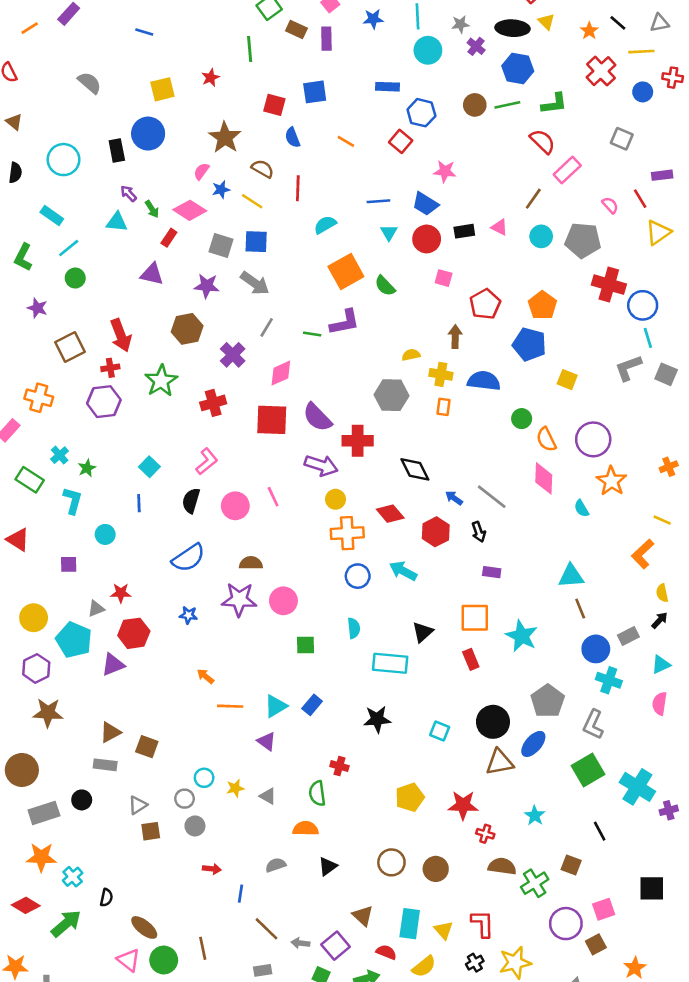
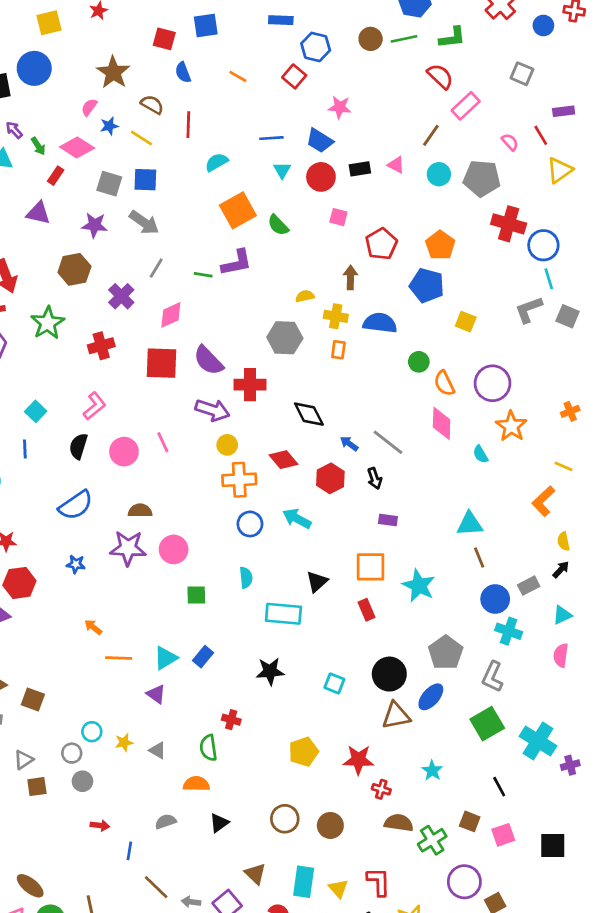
pink square: (604, 909) -> (503, 835), moved

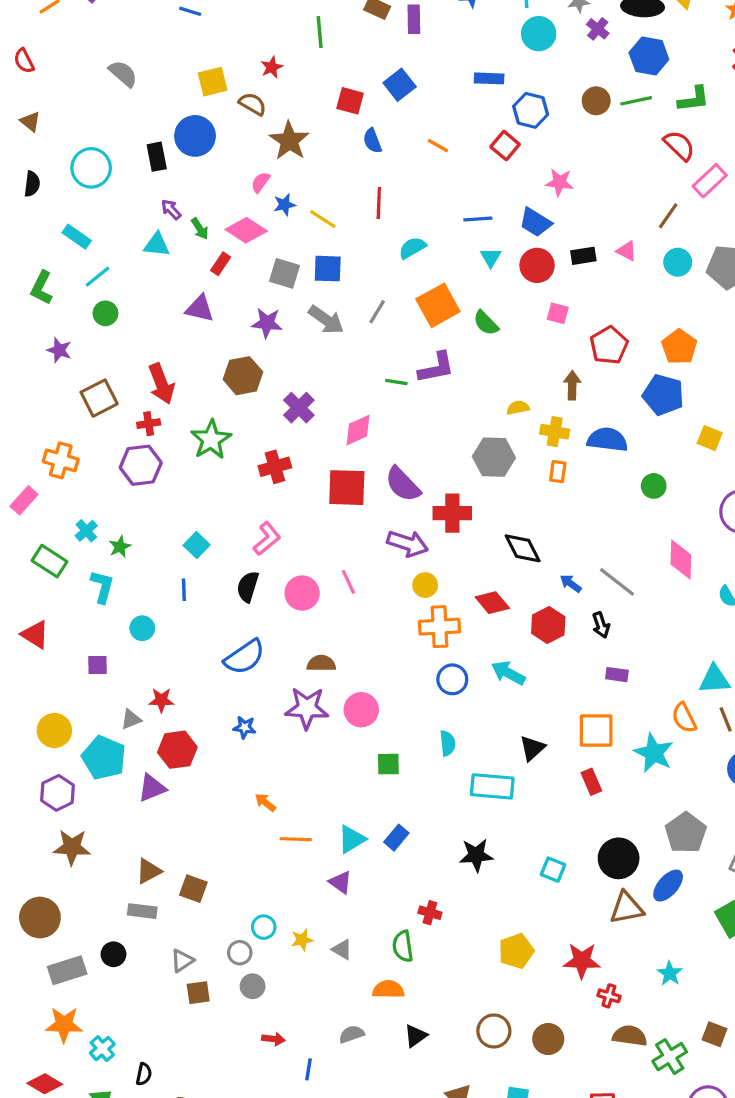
blue square: (206, 25) -> (400, 85), turned -30
brown semicircle: (152, 105) -> (253, 104), moved
gray line: (156, 268) -> (377, 312), moved
orange semicircle: (444, 383) -> (684, 718), moved

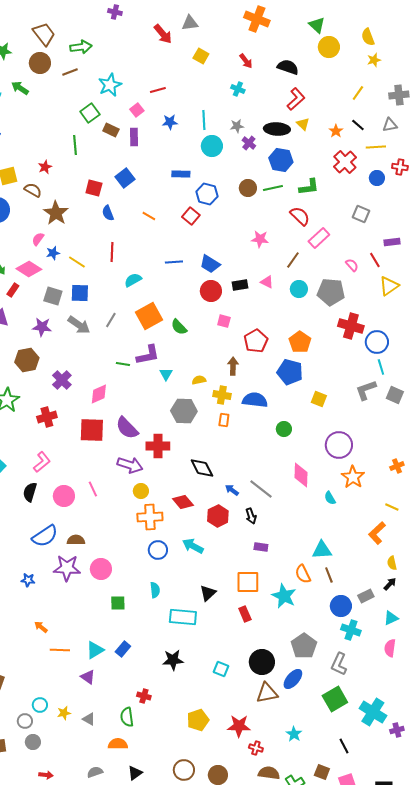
pink star: (559, 182) -> (260, 239), moved
cyan triangle: (491, 257) -> (166, 374), moved
blue semicircle: (245, 657) -> (45, 536), moved

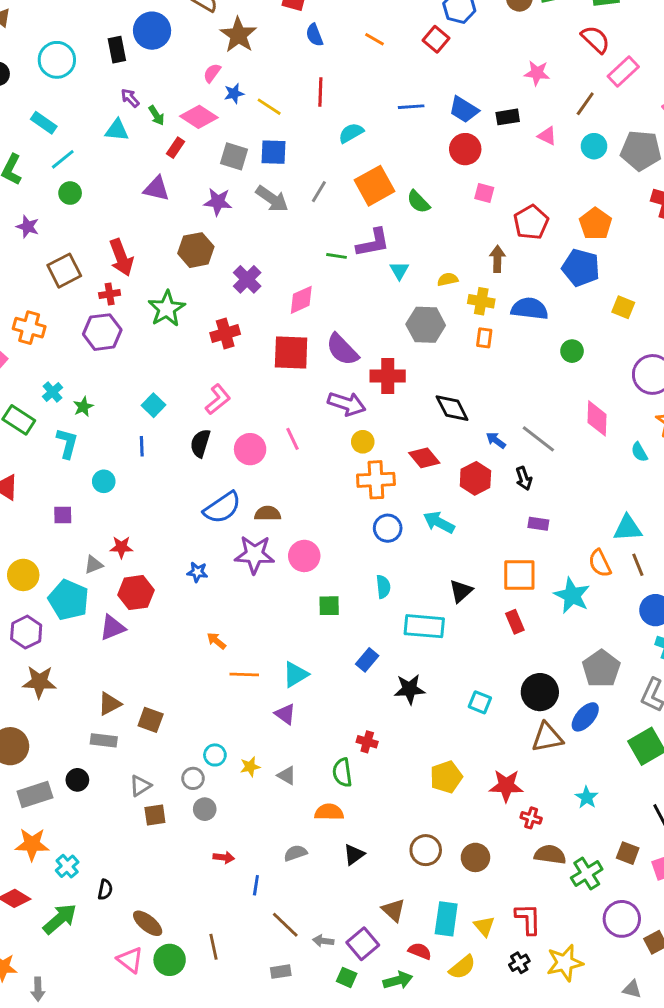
black rectangle: (240, 285) -> (508, 117), moved
blue rectangle: (123, 649) -> (367, 660), moved

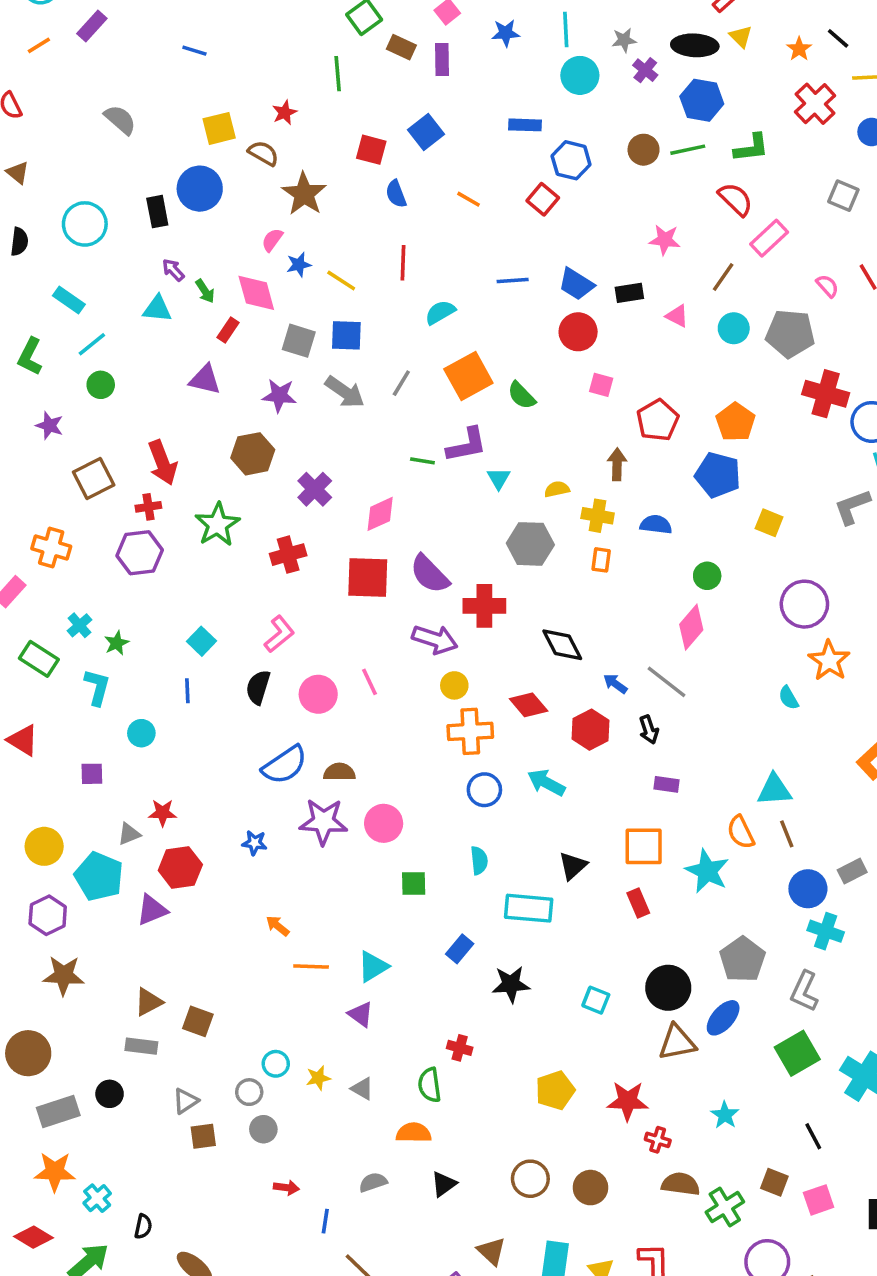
pink diamond: (199, 117) -> (256, 293), turned 42
blue semicircle: (530, 309) -> (656, 525), size x0.7
pink diamond: (597, 418) -> (691, 627), moved, turned 39

